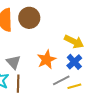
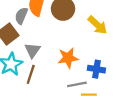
yellow arrow: (74, 42) -> (97, 25), moved
blue cross: (74, 62) -> (96, 69), turned 35

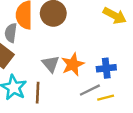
yellow arrow: (97, 25) -> (115, 16), moved
gray triangle: (33, 50) -> (51, 64), moved

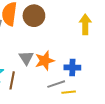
yellow arrow: (115, 16) -> (85, 24), turned -126

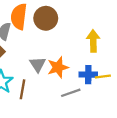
yellow arrow: (85, 24) -> (93, 41), moved
yellow line: (69, 92) -> (103, 77), moved

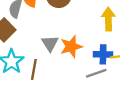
gray line: (71, 93) -> (96, 73), moved

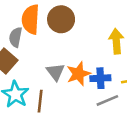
blue cross: (103, 54) -> (100, 78), moved

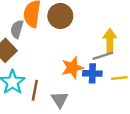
gray triangle: (55, 72) -> (60, 99), moved
gray line: (107, 100) -> (103, 56), moved

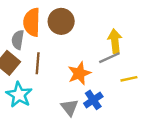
blue cross: (92, 73) -> (93, 100), moved, turned -30
brown line: (35, 90) -> (38, 63), moved

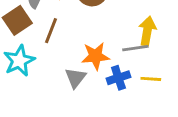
blue cross: (93, 100) -> (118, 78), moved
gray triangle: (70, 108) -> (75, 78), moved

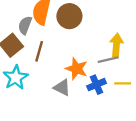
orange star: (96, 56) -> (77, 69), turned 30
gray triangle: (75, 78) -> (62, 87), turned -36

